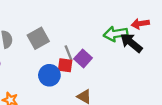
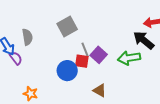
green arrow: (116, 34) -> (129, 58), moved
gray square: (38, 38) -> (67, 27), moved

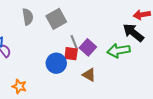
gray semicircle: (27, 37) -> (28, 17), moved
brown triangle: (100, 90) -> (89, 75), moved

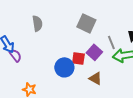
gray square: (56, 19) -> (86, 23), moved, turned -36
gray line: (74, 42) -> (111, 42), moved

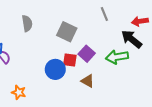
gray square: (86, 23) -> (67, 32), moved
gray line: (111, 42) -> (104, 14), moved

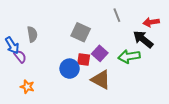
gray semicircle: (27, 23) -> (32, 34), moved
brown triangle: (88, 81) -> (101, 80), size x1.5
orange star: (19, 92) -> (27, 87), moved

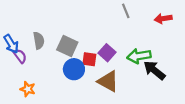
gray square: (81, 32) -> (67, 46), moved
gray semicircle: (32, 34) -> (39, 41), moved
black arrow: (143, 39) -> (154, 70), moved

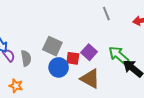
gray semicircle: (39, 41) -> (26, 58), moved
green arrow: (139, 56) -> (119, 55), turned 50

